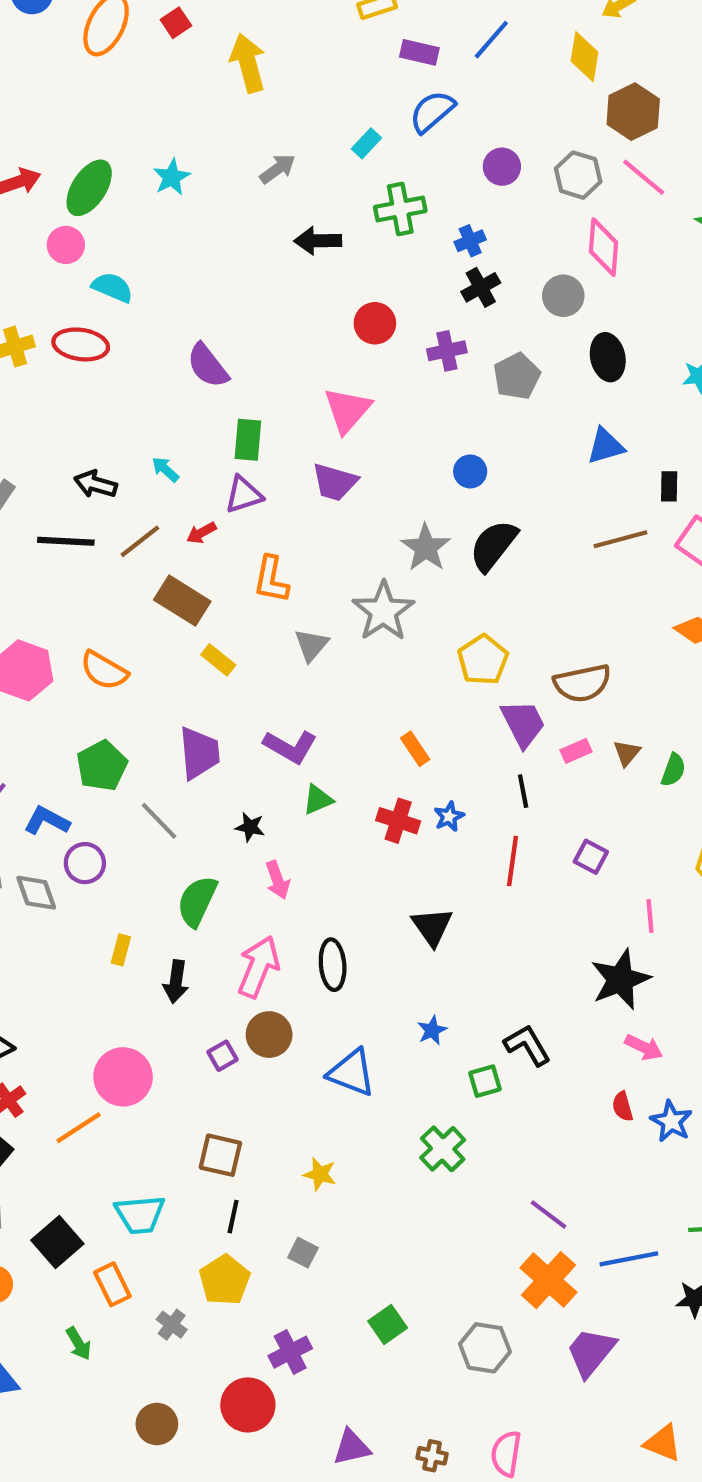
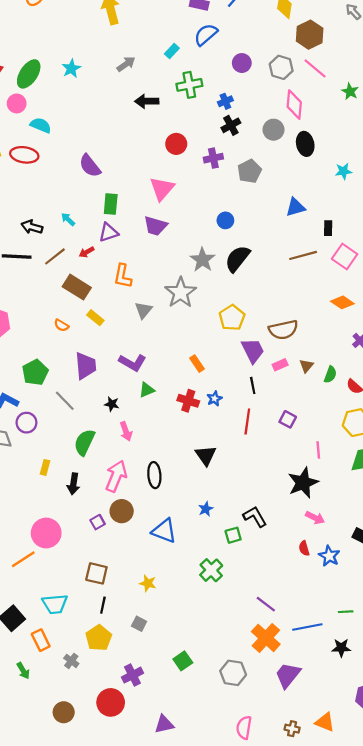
black ellipse: (608, 357) -> (305, 144), moved
orange semicircle: (104, 670) -> (61, 325), moved, size x0.6
brown cross: (432, 1456) -> (292, 729), moved

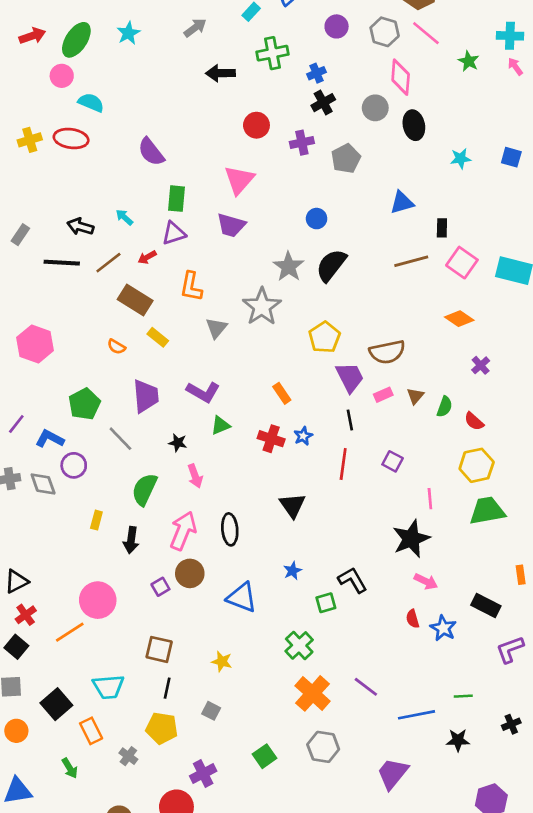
yellow pentagon: (99, 638) -> (162, 728), turned -30
orange cross: (266, 638) -> (313, 693), moved
gray hexagon: (233, 673) -> (323, 747), moved

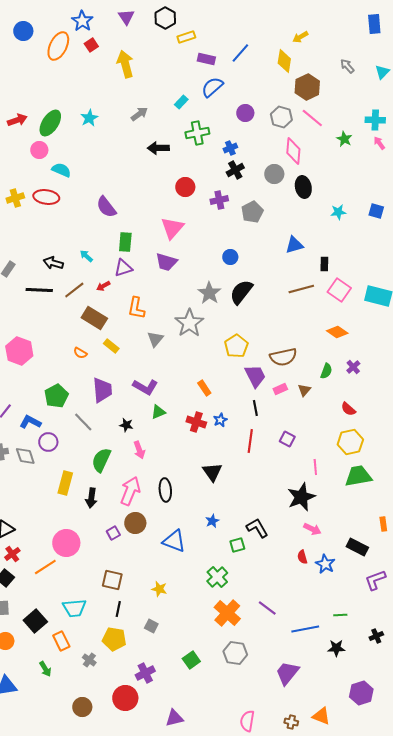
green semicircle: (445, 407) -> (326, 371), moved
yellow rectangle: (96, 520) -> (65, 483), size x1.6

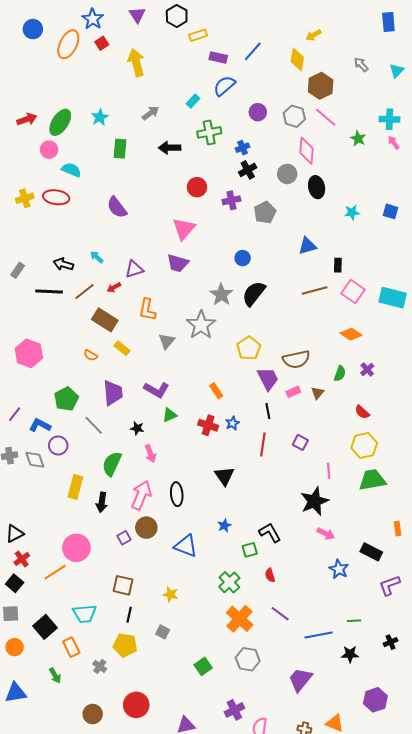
green rectangle: (125, 242) -> (120, 149), moved
red semicircle: (302, 557) -> (270, 575), moved
purple cross: (145, 673) -> (234, 710), moved

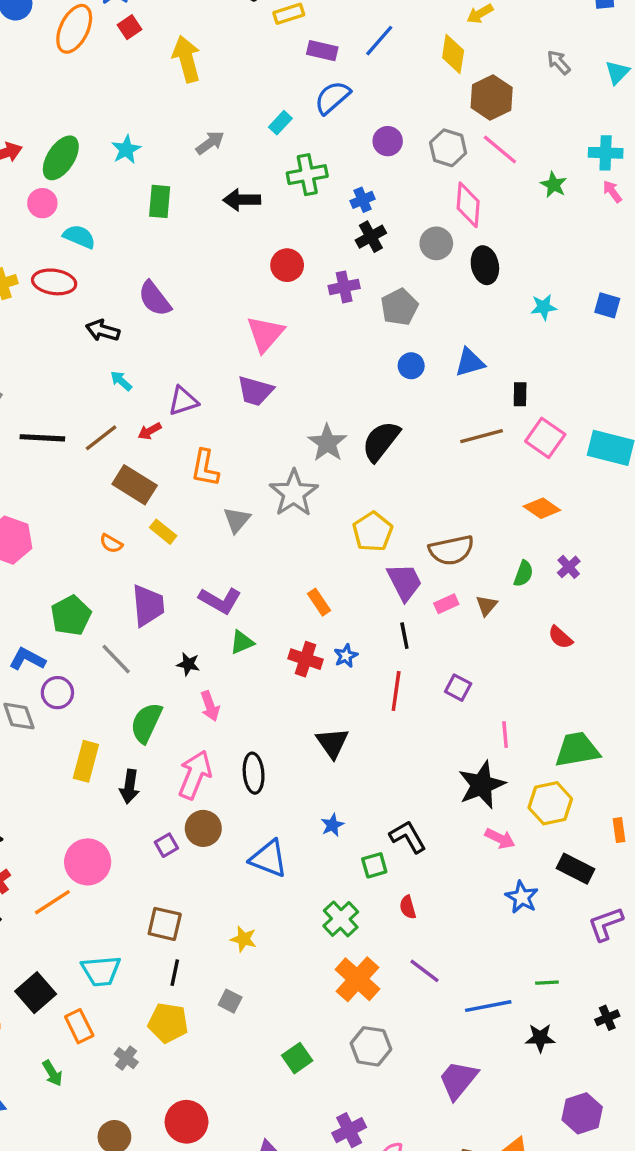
blue circle: (243, 258) -> (411, 366), moved
black arrow: (63, 264) -> (103, 331), moved
yellow hexagon: (364, 446) -> (550, 803), moved

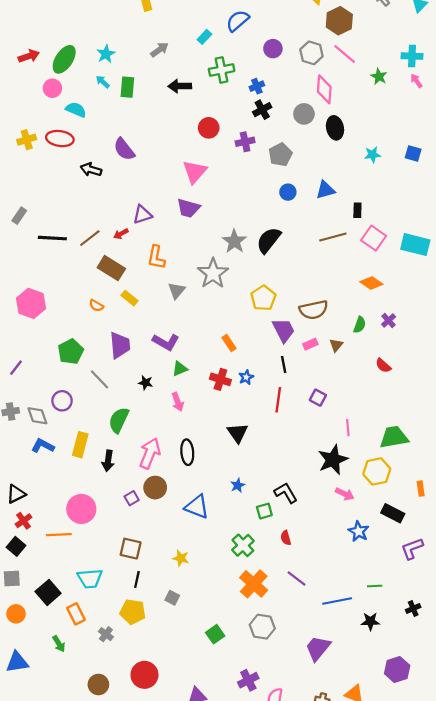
cyan arrow: (121, 381) -> (103, 82), moved
blue L-shape: (27, 659) -> (43, 446), moved
pink arrow: (210, 706) -> (178, 402), moved
orange line: (52, 902) -> (59, 535), turned 30

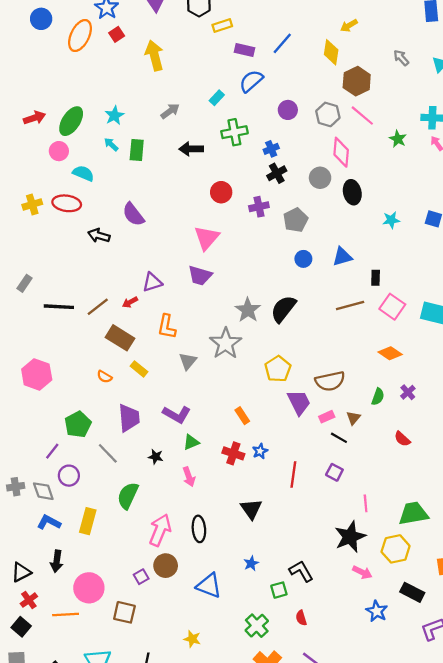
black line: (284, 364) -> (339, 438), moved, turned -49
purple line: (16, 368) -> (52, 451), moved
black arrow: (108, 461) -> (57, 561), moved
brown square: (131, 549) -> (124, 612), moved

